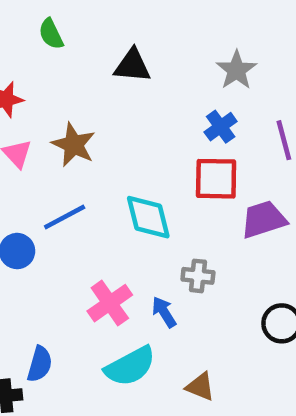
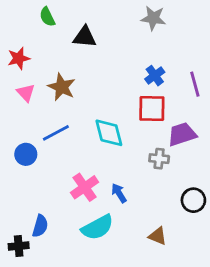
black triangle: (132, 66) -> (85, 37), moved
gray star: (236, 70) -> (153, 18), moved, turned -30
gray cross: (198, 276) -> (159, 159), moved
brown triangle: (200, 387) -> (158, 236), moved

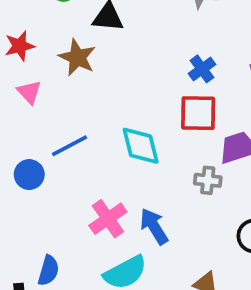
brown star: (62, 87) -> (77, 57), moved
blue arrow: (119, 193) -> (154, 226), size x1.4

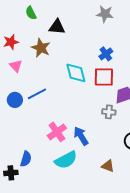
cyan diamond: (141, 146) -> (76, 73), moved
blue circle: (29, 175) -> (15, 100), moved

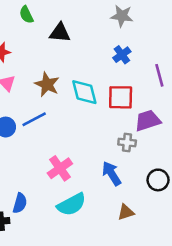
brown star: (41, 48) -> (47, 84), moved
blue cross: (106, 54) -> (122, 55), moved
blue arrow: (81, 136) -> (112, 173), moved
brown triangle: (108, 166) -> (126, 212), turned -40

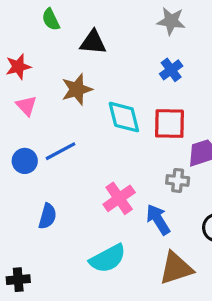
brown star: (47, 84) -> (77, 89), moved, turned 30
pink cross: (60, 168) -> (119, 198), moved
blue semicircle: (20, 203) -> (48, 216), moved
brown triangle: (126, 212) -> (176, 268), size x1.6

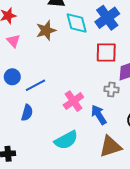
blue cross: (171, 70) -> (107, 18), size x1.6
cyan diamond: (124, 117) -> (77, 23), moved
blue line: (61, 151) -> (35, 85), moved

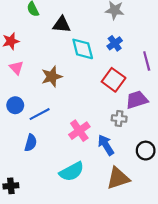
blue cross: (107, 18) -> (115, 43), size x0.6
brown star: (46, 30) -> (52, 77), moved
red square: (106, 53) -> (114, 80), turned 35

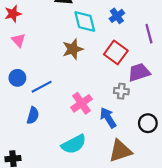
brown star: (52, 77) -> (73, 49), moved

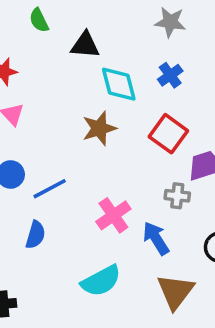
brown triangle: (120, 151) -> (176, 292), turned -35

